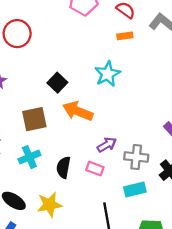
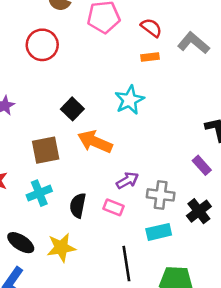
red circle: (17, 34) -> (42, 45), moved

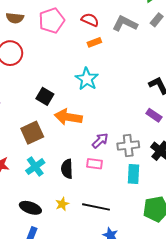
cyan rectangle: (159, 232) -> (134, 174), turned -60
yellow star: (61, 248) -> (62, 204), size x0.6
black line: (126, 264) -> (96, 207), moved, turned -56

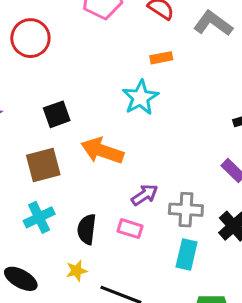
orange rectangle: (94, 42) -> (161, 58), moved
black square: (45, 96) -> (57, 114), moved, turned 30
yellow star: (62, 204) -> (77, 271), moved

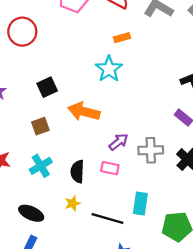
brown square: (43, 165) -> (40, 126), size x0.7
cyan rectangle: (187, 254) -> (140, 203), moved

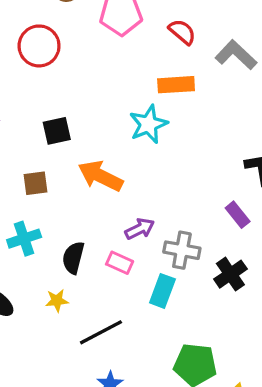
orange rectangle: (122, 38) -> (176, 85), size x1.5
cyan rectangle: (140, 203) -> (162, 291), moved
black line: (107, 219) -> (101, 332), turned -56

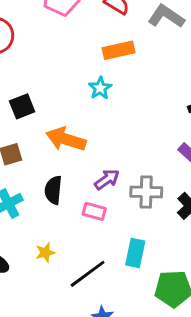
cyan star: (148, 124) -> (100, 88), size x0.7
black semicircle: (73, 258) -> (53, 190), moved
cyan rectangle: (162, 291) -> (135, 253), moved

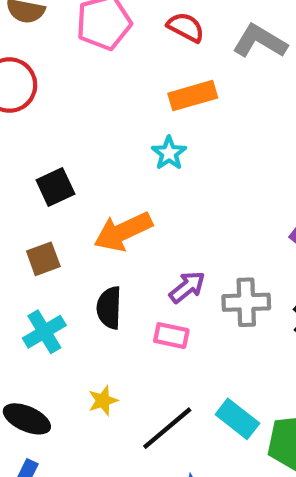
orange arrow: (66, 139) -> (123, 232), turned -39
cyan rectangle: (135, 253) -> (237, 419), moved, turned -60

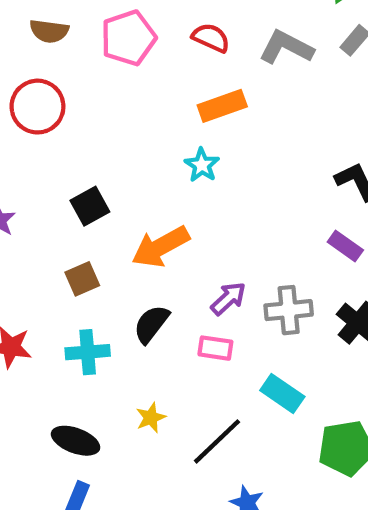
black semicircle: (109, 308) -> (151, 324), turned 39
cyan cross: (44, 332) -> (88, 352), turned 30
cyan rectangle: (237, 419) -> (282, 394), moved

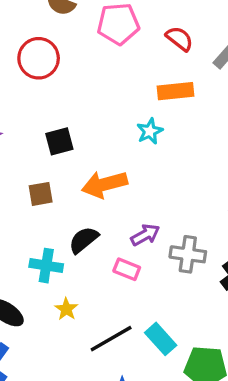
cyan cross: (88, 352) -> (46, 266), moved
cyan rectangle: (282, 394) -> (161, 339), moved
yellow star: (151, 418) -> (66, 309), turned -30

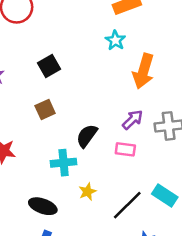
orange arrow: (104, 184) -> (143, 71), moved, turned -44
yellow star: (66, 309) -> (87, 192), turned 30

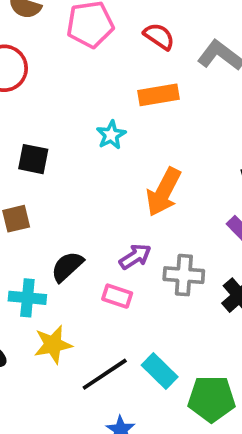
cyan star: (115, 40) -> (111, 135), moved
black square: (49, 66) -> (33, 159), turned 30
yellow star: (87, 192) -> (53, 345), size x1.5

